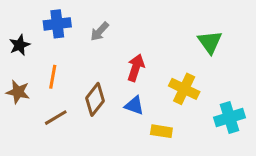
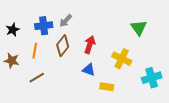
blue cross: (57, 24) -> (44, 26), moved
brown diamond: (95, 99) -> (63, 46), moved

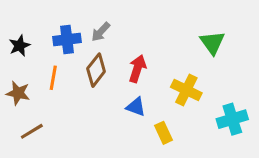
brown line: (37, 78) -> (32, 131), moved
yellow rectangle: (107, 87) -> (163, 133), turned 56

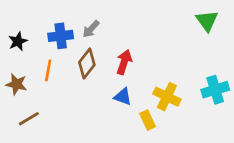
green triangle: (212, 43) -> (207, 21), moved
yellow cross: (186, 90) -> (167, 97), moved
cyan cross: (232, 119) -> (215, 90), moved

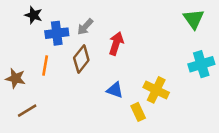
black star: (18, 41) -> (34, 15), moved, turned -30
red arrow: (124, 62) -> (116, 44), moved
cyan cross: (215, 90) -> (201, 64), moved

